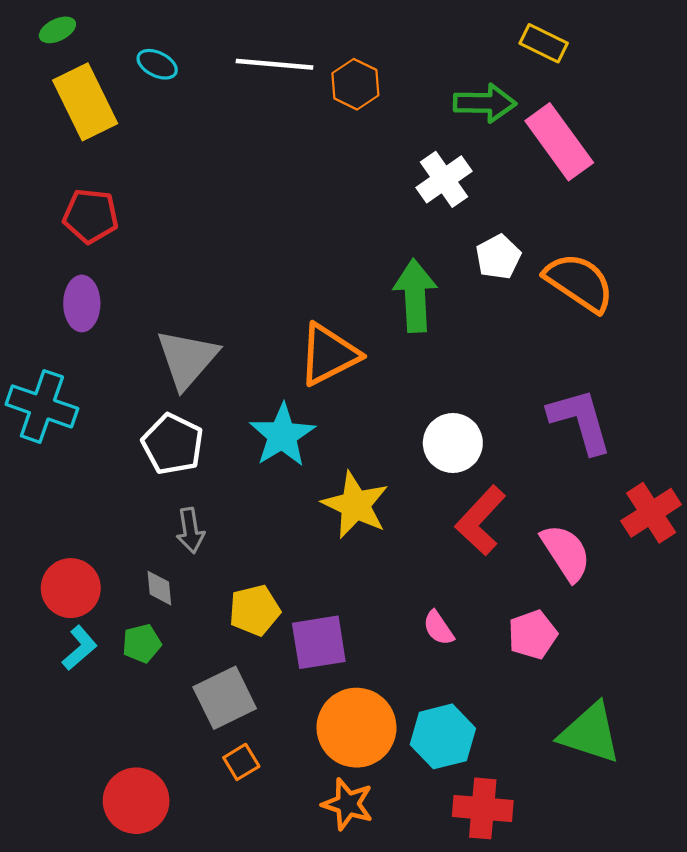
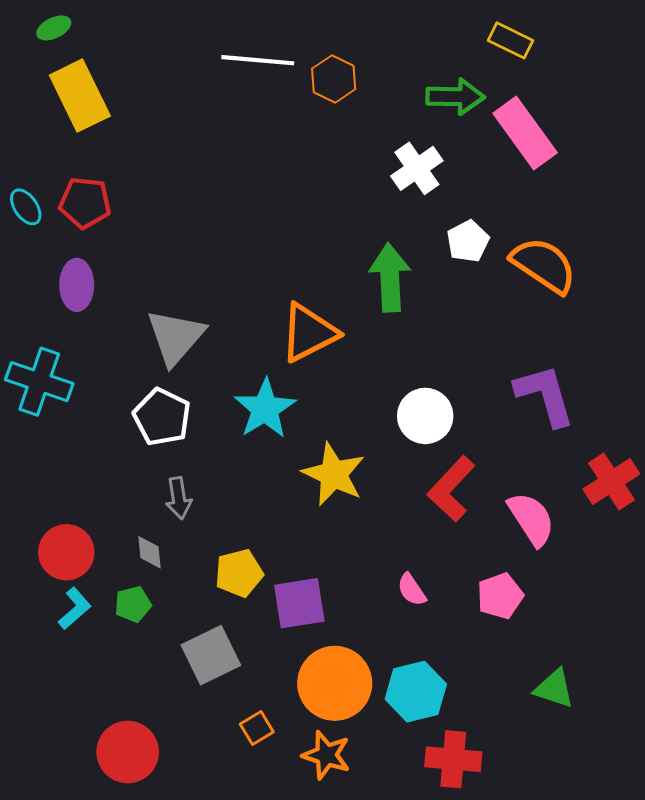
cyan ellipse: (157, 64) -> (26, 207), moved, turned 30
green triangle: (590, 733) -> (554, 689), size x0.7
orange square: (241, 762) -> (257, 728), moved

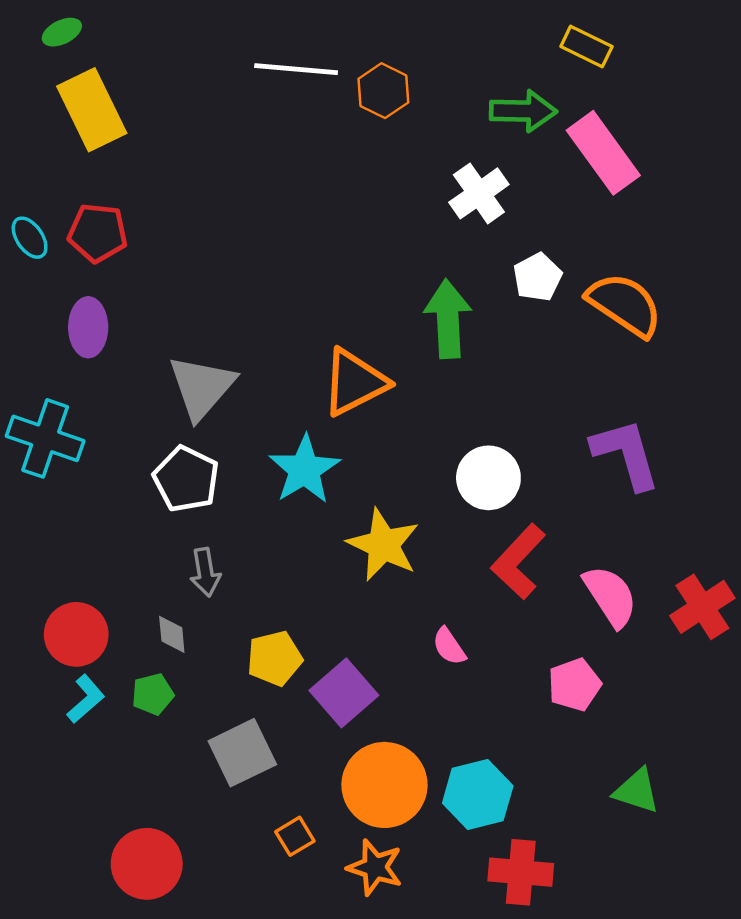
red cross: (611, 482) -> (702, 607), moved
pink semicircle: (412, 590) -> (449, 646), moved
purple square: (299, 603) -> (344, 693), turned -32

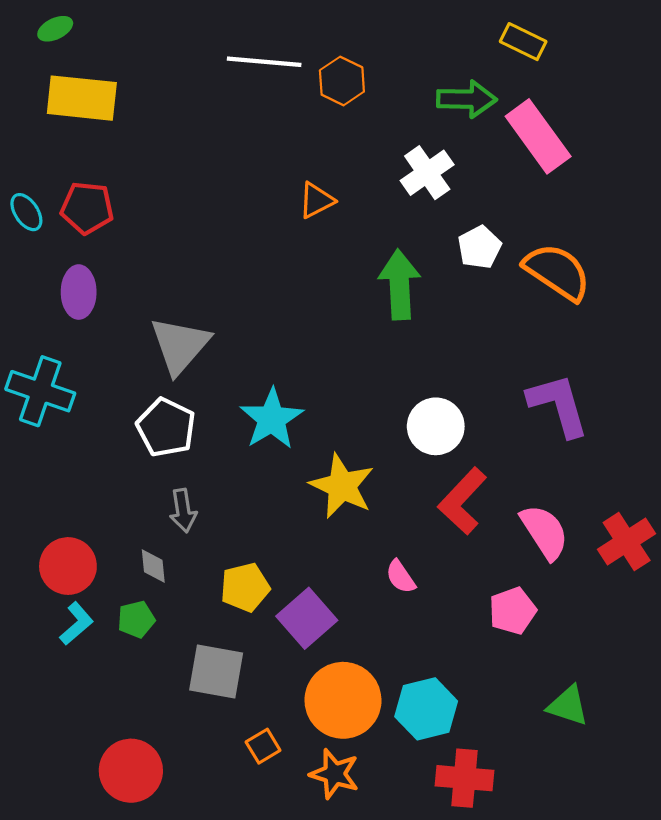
yellow rectangle: (92, 110) -> (82, 98), turned -58
orange triangle: (355, 382) -> (316, 200), moved, size x0.6
gray square: (242, 753) -> (216, 672), turned 36

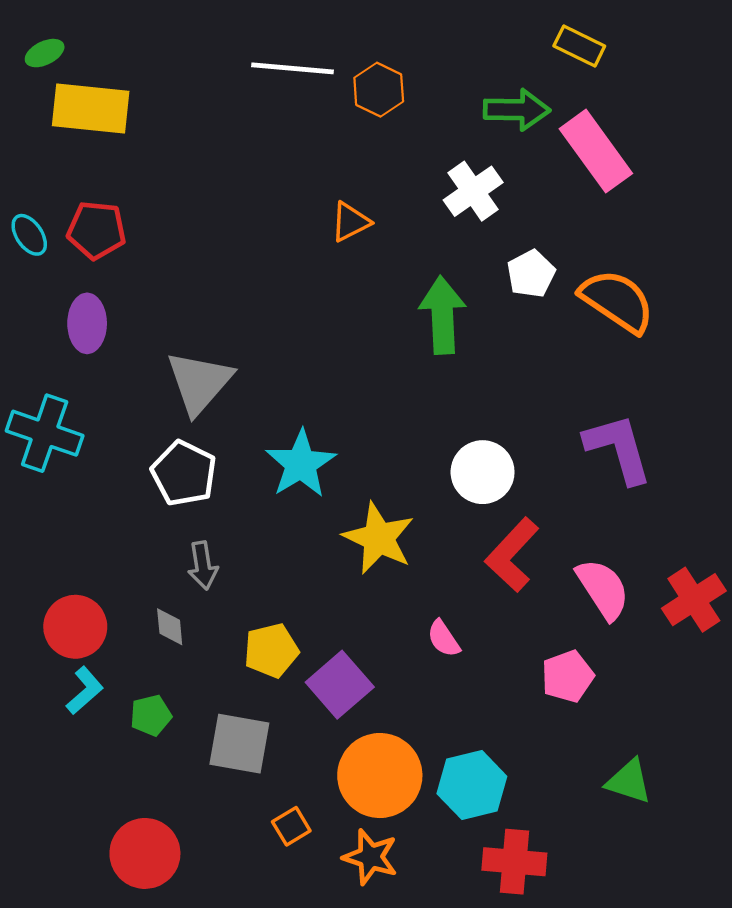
green ellipse: (55, 29) -> (45, 53), moved
green pentagon: (136, 619) -> (151, 715), moved

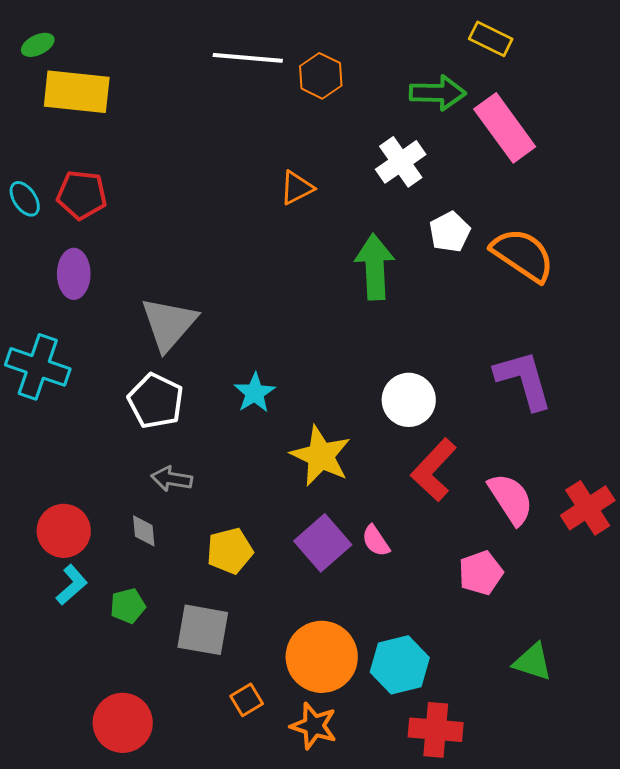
cyan star: (301, 464) -> (255, 393), size x0.7
gray arrow: (203, 565) -> (172, 479), turned 108
purple square: (340, 685) -> (323, 543), moved

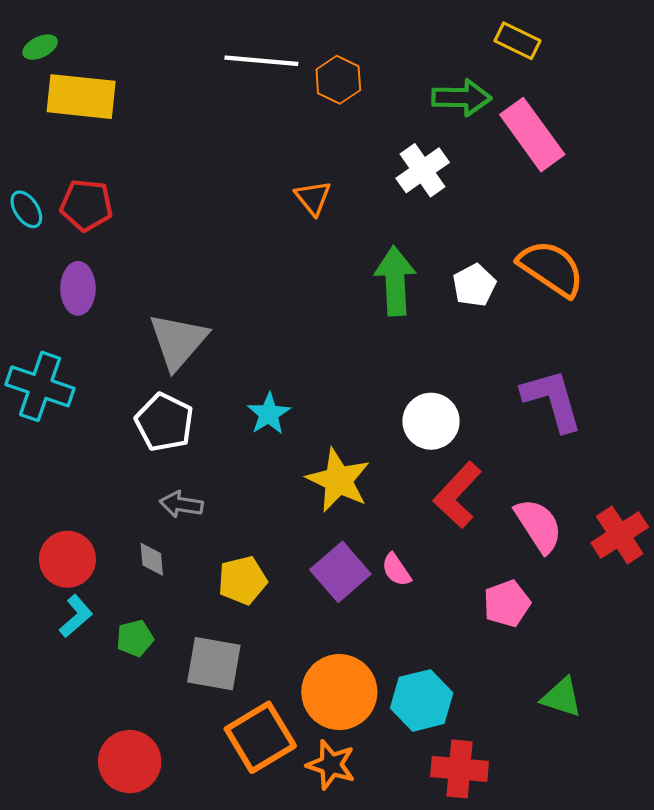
orange triangle: (297, 188) -> (313, 198), turned -42
white pentagon: (450, 232) -> (474, 285), moved
orange square: (247, 700) -> (260, 737), size x2.0

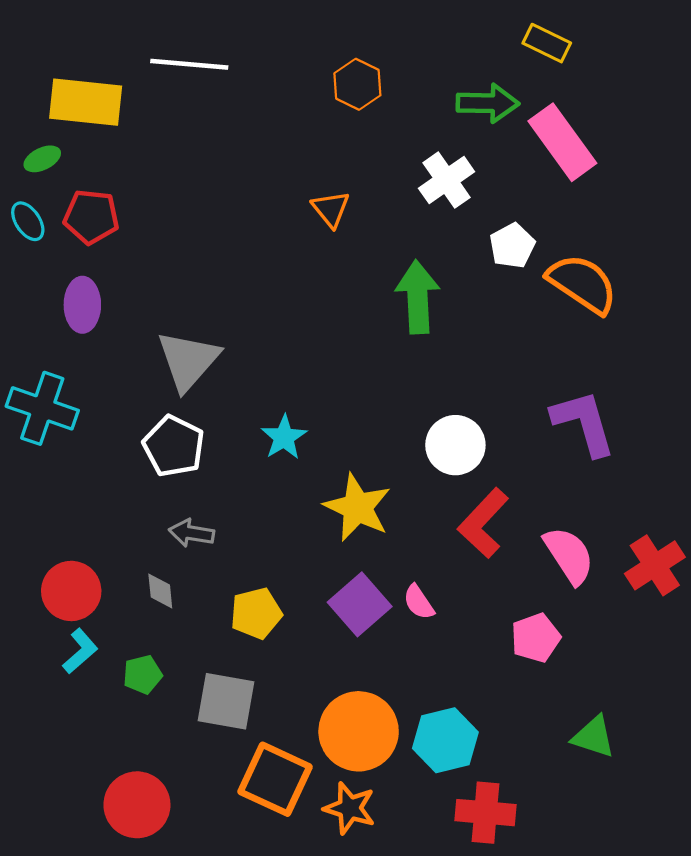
green ellipse: (40, 47) -> (42, 159), moved
white line: (261, 61) -> (189, 64), moved
white pentagon: (474, 285) -> (512, 246), moved
orange square: (260, 737) -> (275, 779), turned -34

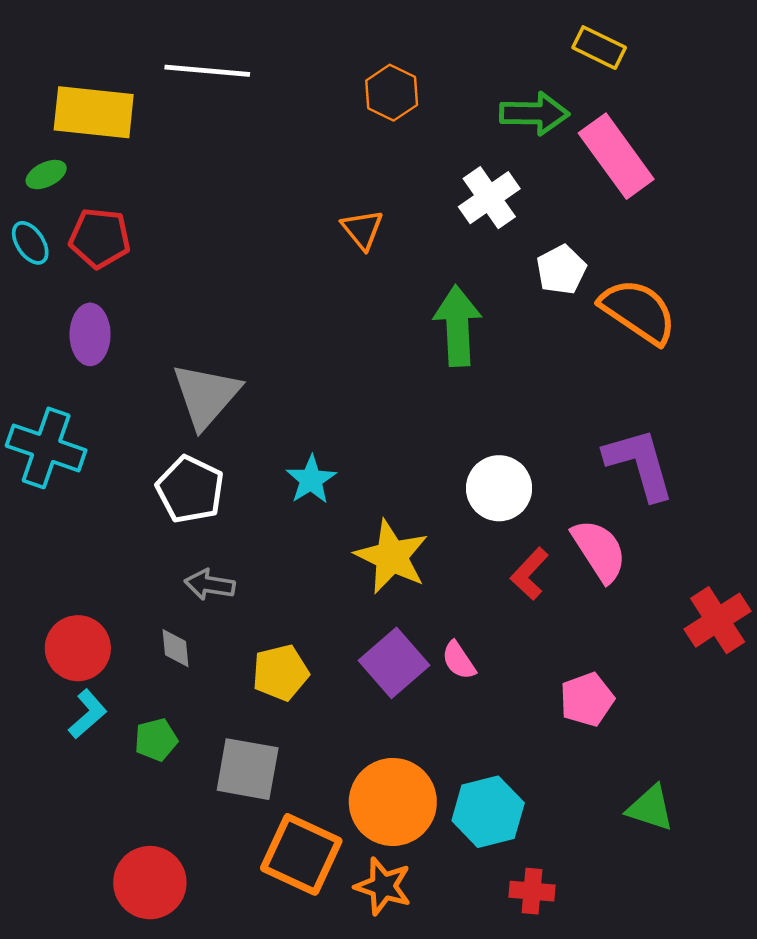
red L-shape: (483, 523) -> (530, 574), size x0.7
pink semicircle: (569, 555) -> (599, 551), moved
red cross: (486, 813) -> (532, 891), size x0.7

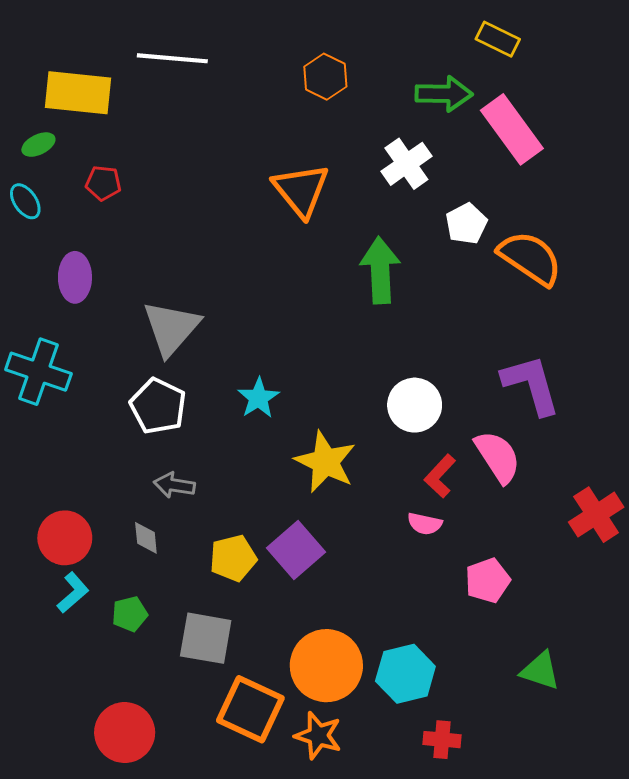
orange triangle: (362, 229) -> (301, 190), size x1.6
red pentagon: (100, 238) -> (103, 183), moved, size x0.7
pink semicircle: (459, 660) -> (425, 524), moved, turned -44
purple square: (394, 663) -> (296, 550), moved

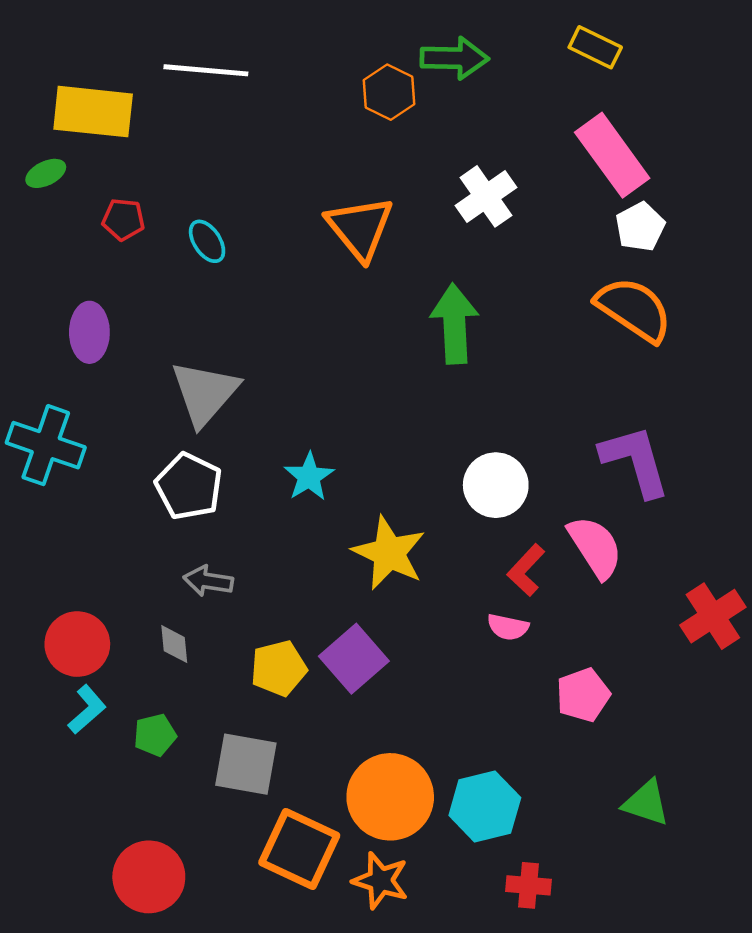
green arrow: (444, 94) -> (454, 58), moved
cyan ellipse: (25, 201) -> (207, 241), moved
white pentagon: (466, 224) -> (640, 227), moved

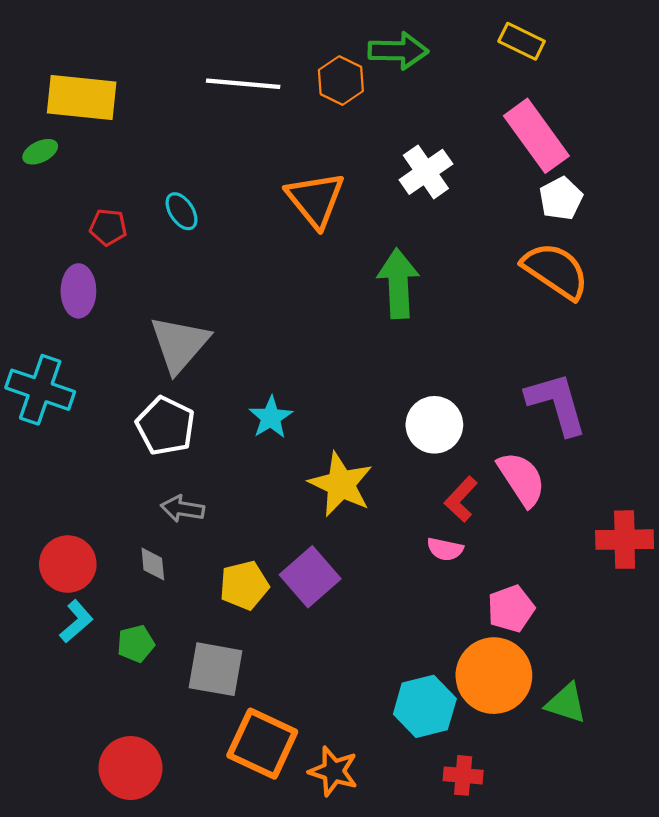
white line: (206, 70) -> (243, 84), moved
red pentagon: (123, 219) -> (108, 227), moved
red cross: (713, 616) -> (625, 540), turned 32
orange circle: (390, 797) -> (494, 676), moved

